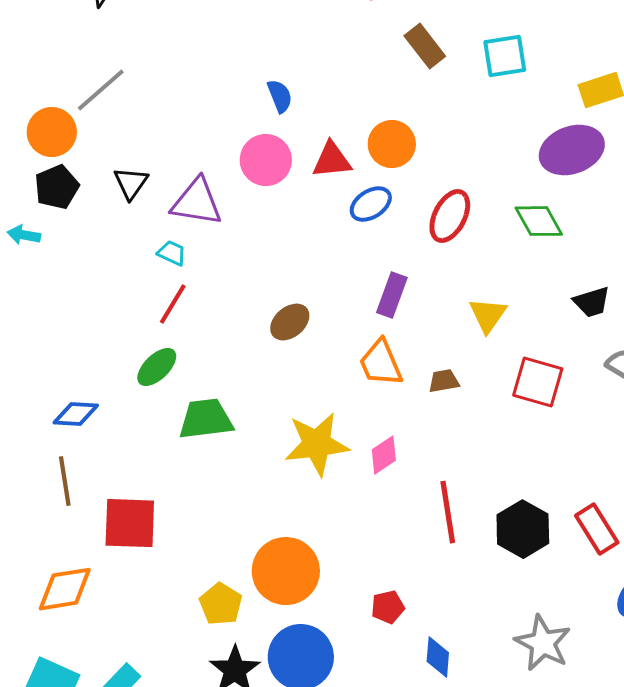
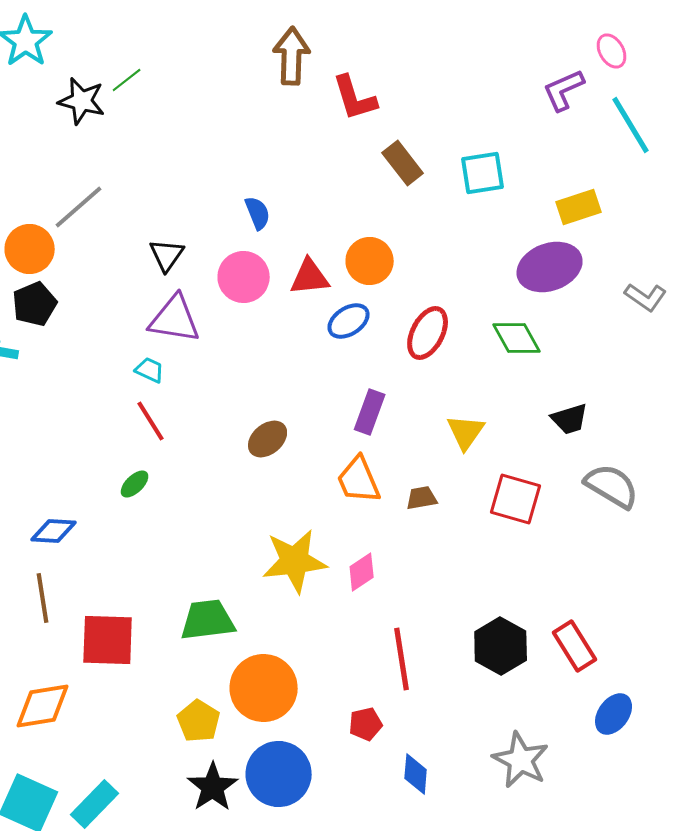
black triangle: (131, 183) -> (167, 255), moved
red line: (173, 304) -> (151, 421), turned -63
green ellipse: (157, 367) -> (135, 484), size x0.7
green trapezoid: (206, 419) -> (208, 620), moved
red line: (448, 512) -> (402, 659), moved

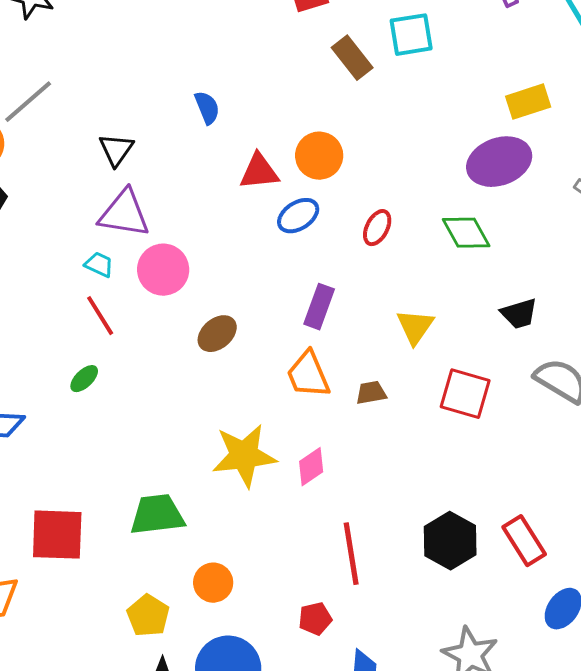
cyan square: (483, 173) -> (411, 35), moved
pink circle: (244, 277) -> (163, 270), moved
red ellipse: (428, 333) -> (377, 228), size x0.7
orange circle: (264, 688) -> (213, 583), size x0.6

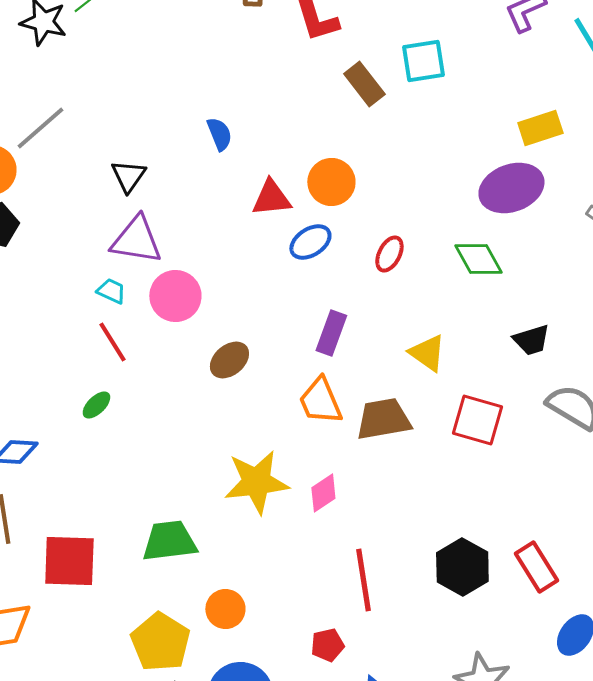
yellow triangle: (415, 327) -> (427, 353), turned -30
brown trapezoid: (371, 393) -> (383, 419), size x1.8
yellow pentagon: (148, 616) -> (160, 642), size x1.4

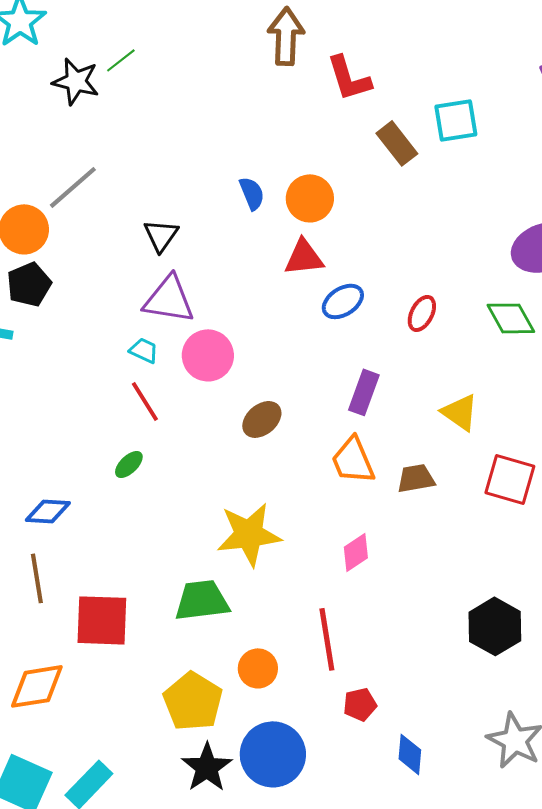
orange circle: (331, 182) -> (310, 198), moved
brown trapezoid: (383, 419) -> (416, 478), size x0.7
yellow star: (256, 482) -> (249, 534), moved
red line: (363, 580) -> (327, 639), moved

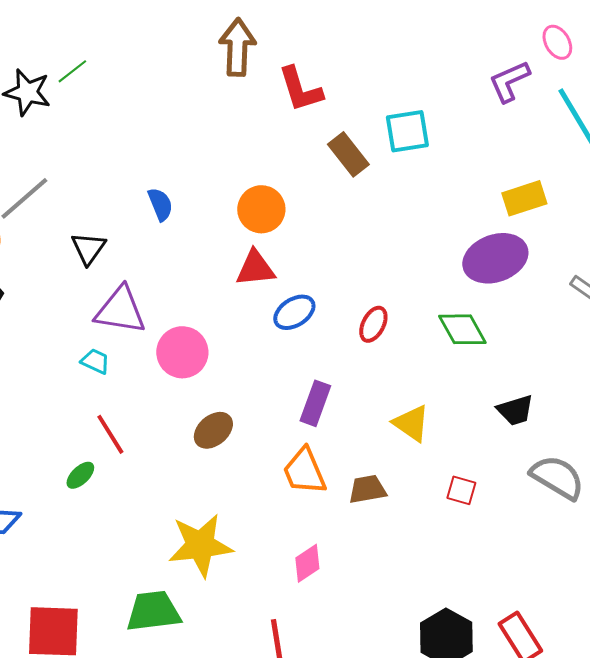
blue semicircle: (252, 193) -> (160, 204), moved
black triangle: (161, 235) -> (88, 248), moved
pink circle: (208, 355) -> (182, 352), moved
red line: (145, 401) -> (110, 434), moved
red square: (510, 479) -> (461, 490), size x0.6

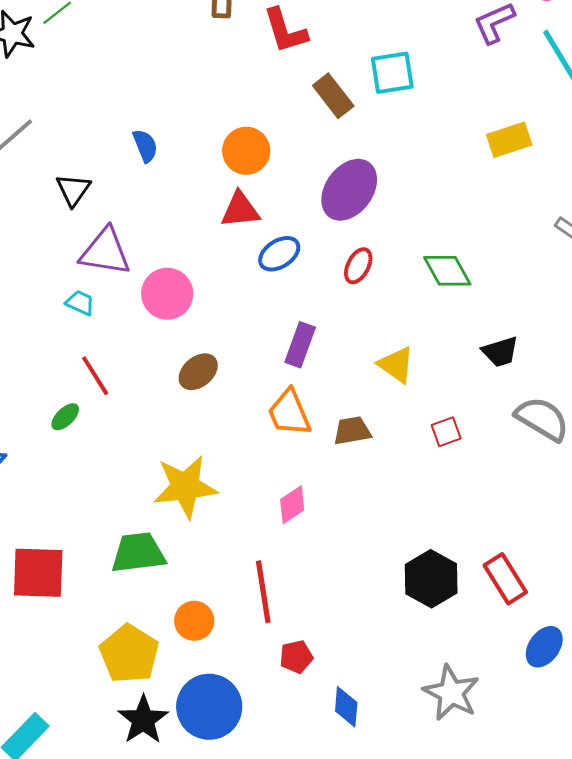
purple ellipse: (495, 258) -> (349, 190), moved, turned -34
red square: (461, 490) -> (446, 432), turned -36

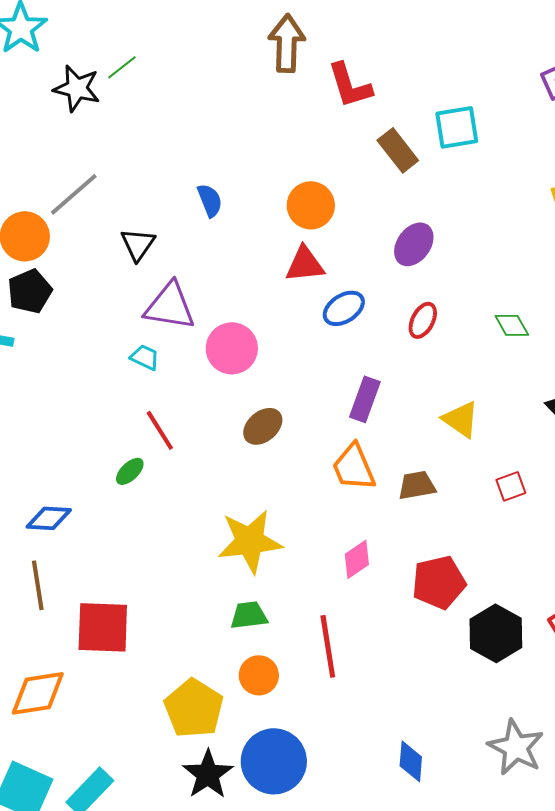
purple ellipse: (349, 190) -> (414, 244), size x0.7
green diamond: (447, 271) -> (512, 325), size x0.7
green trapezoid: (138, 553) -> (249, 615), moved, size x0.7
red pentagon: (296, 657) -> (439, 582), moved, size x1.6

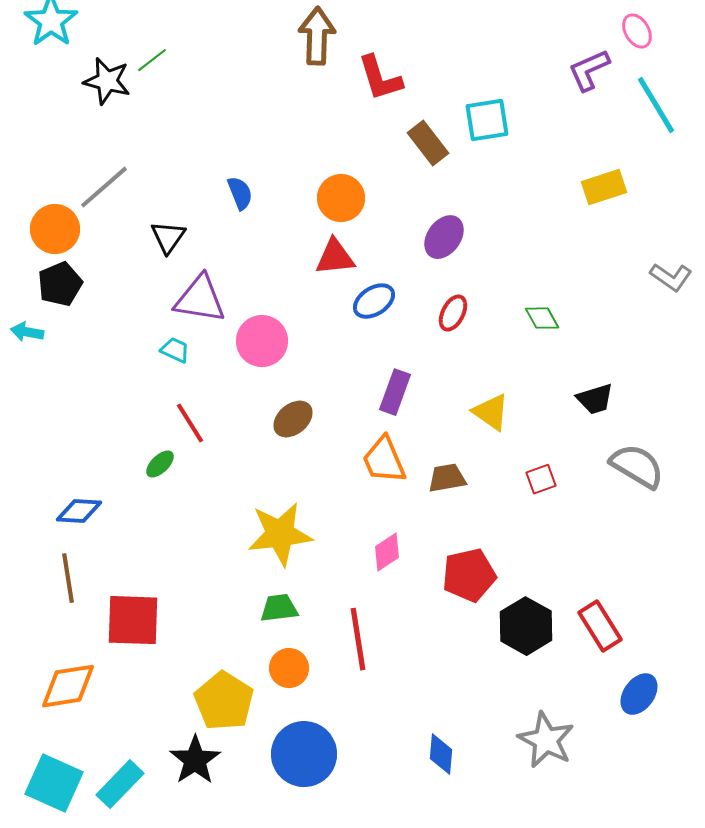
black star: (208, 774) -> (195, 760), moved

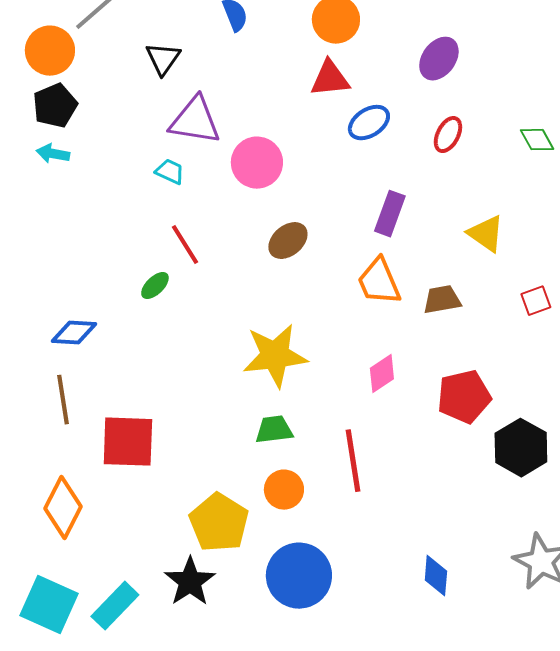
cyan arrow: (27, 332) -> (53, 154), moved
orange diamond: (68, 686) -> (63, 508), turned -54

